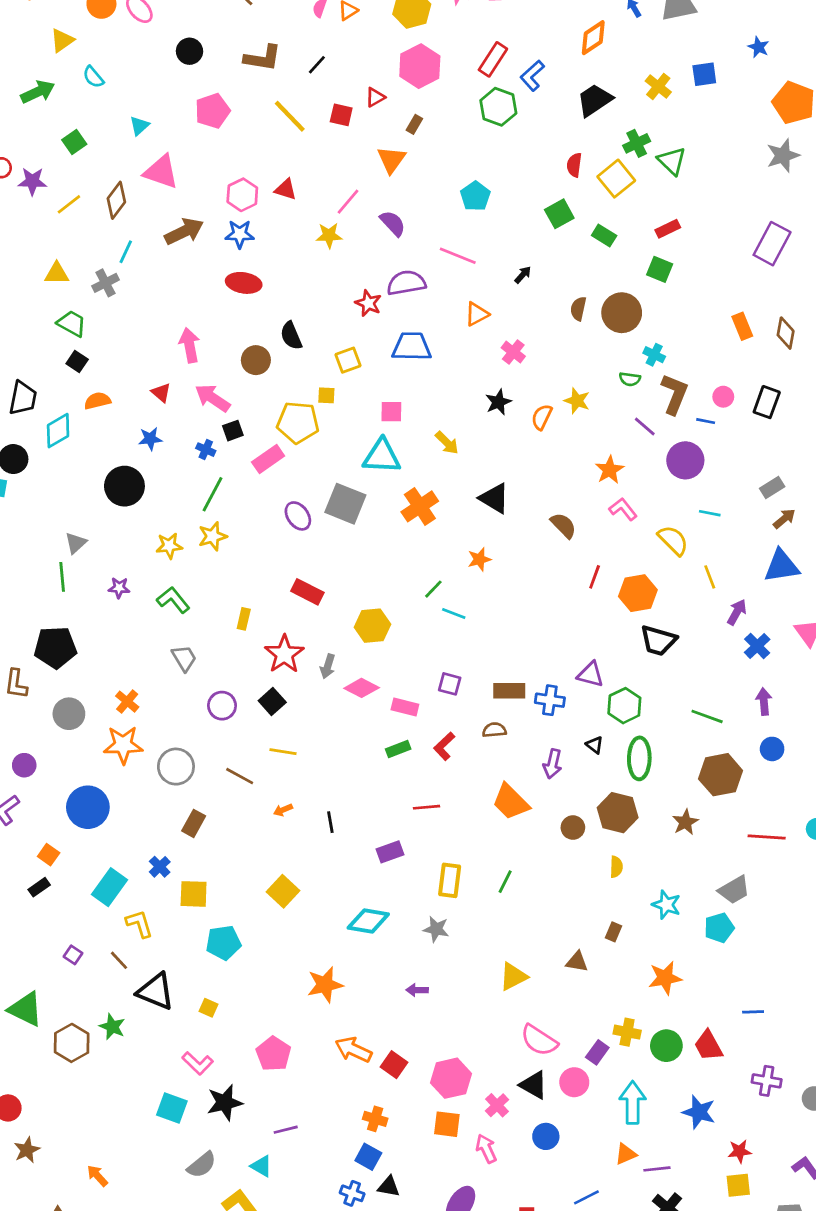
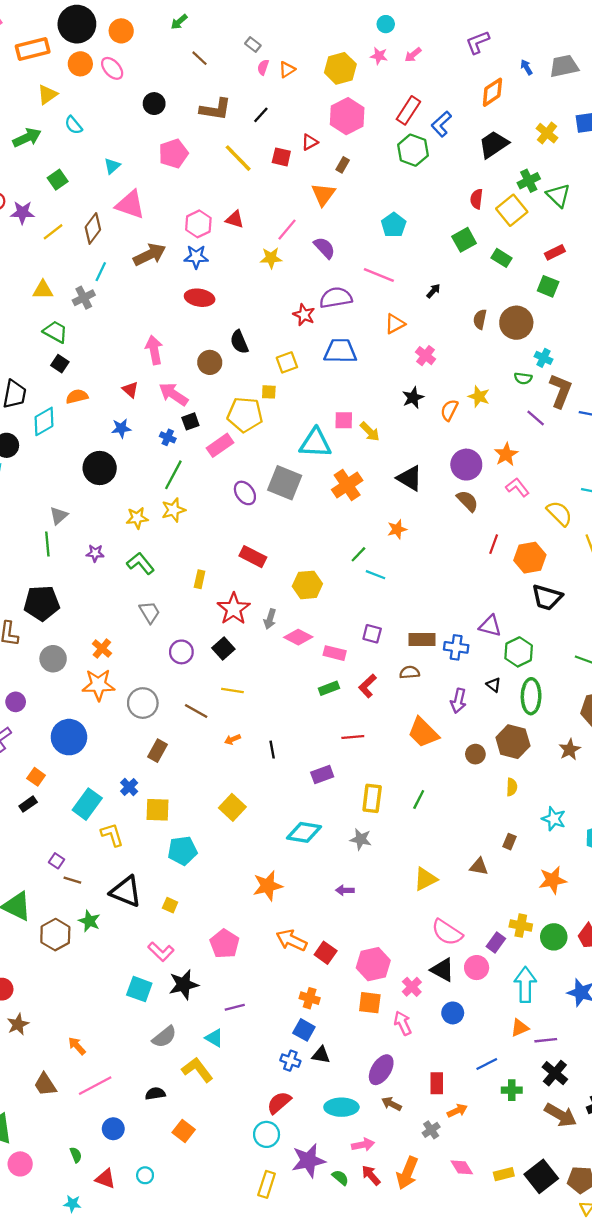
pink square: (391, 412) -> (344, 420), moved
purple circle: (685, 460) -> (466, 465), moved
brown line: (119, 960) -> (72, 880), moved, turned -30

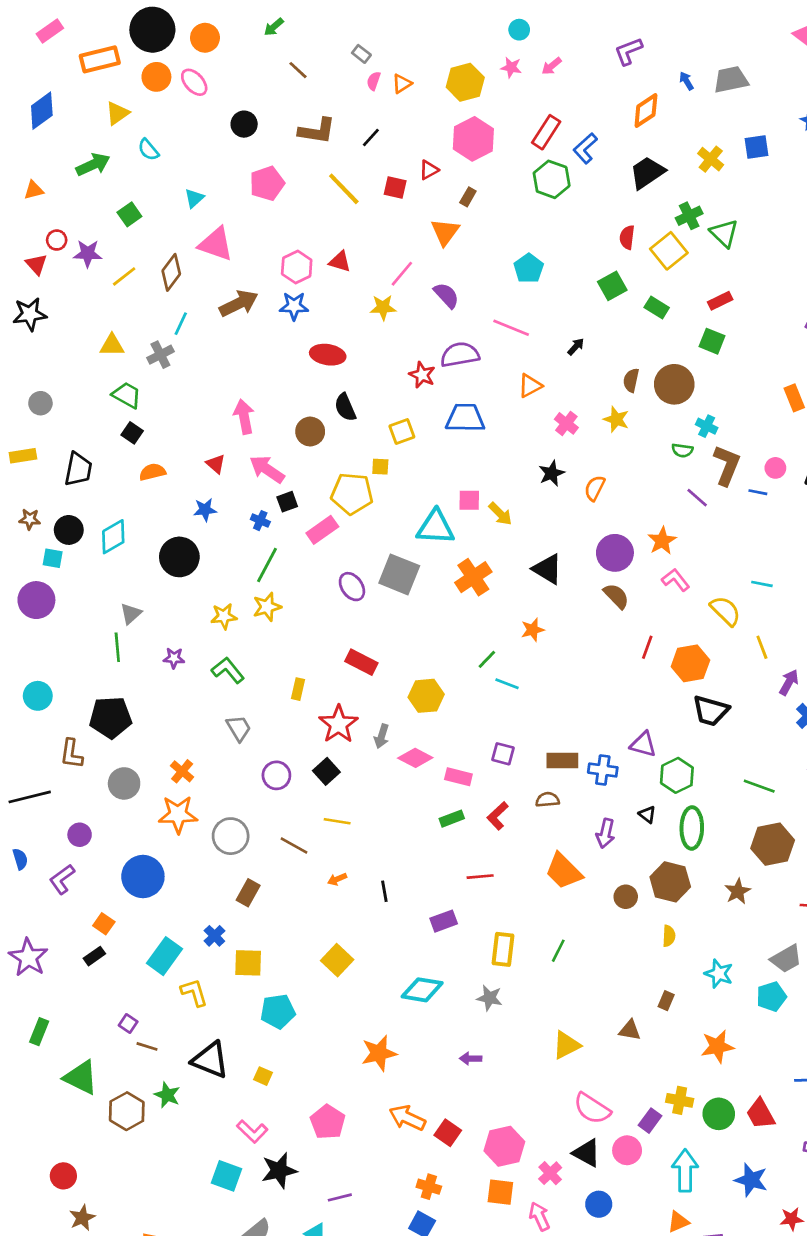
red ellipse: (200, 298) -> (328, 355), moved
yellow star: (479, 396) -> (616, 419), moved
cyan diamond: (44, 421) -> (113, 537), moved

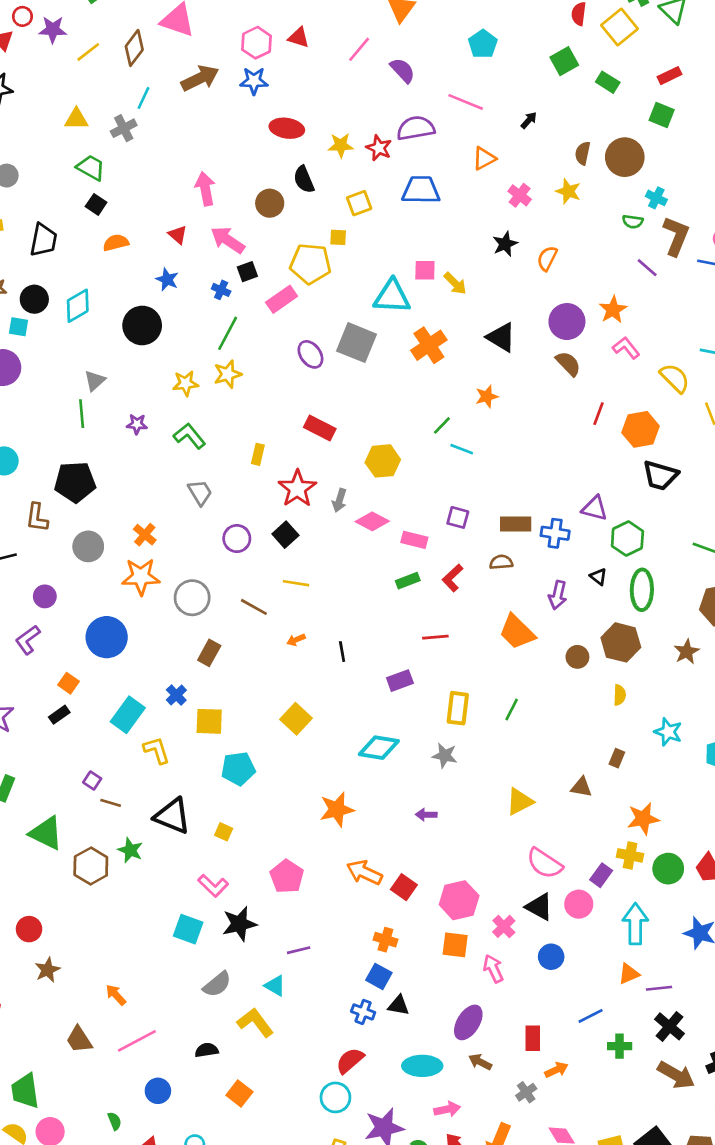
yellow star: (383, 307) -> (341, 145), moved
blue star: (205, 510) -> (167, 279), turned 30
orange star: (717, 1046) -> (643, 819), moved

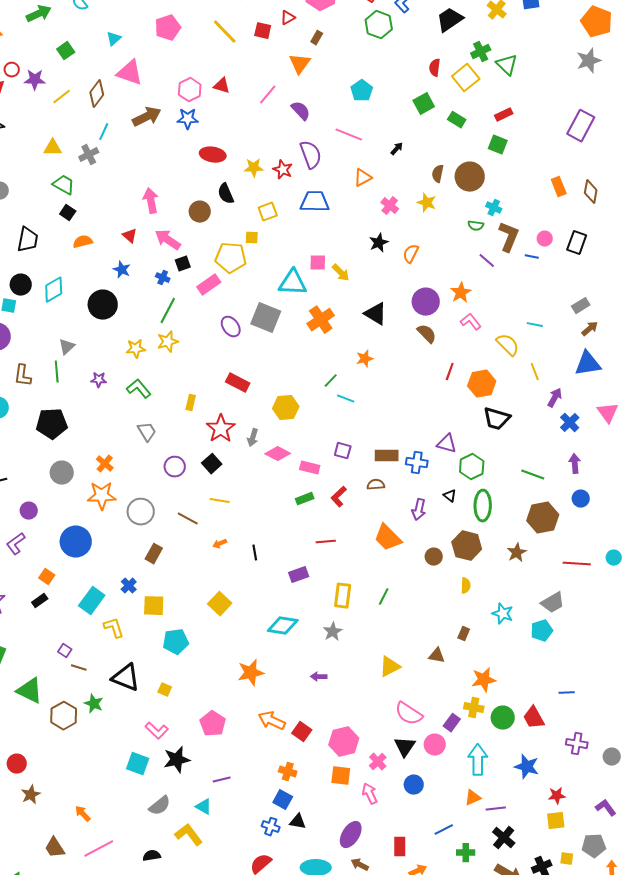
purple semicircle: (416, 128) -> (311, 155), turned 80
brown L-shape: (37, 517) -> (23, 376), moved
gray star: (445, 756) -> (333, 632), turned 30
black triangle: (539, 907) -> (405, 747), turned 35

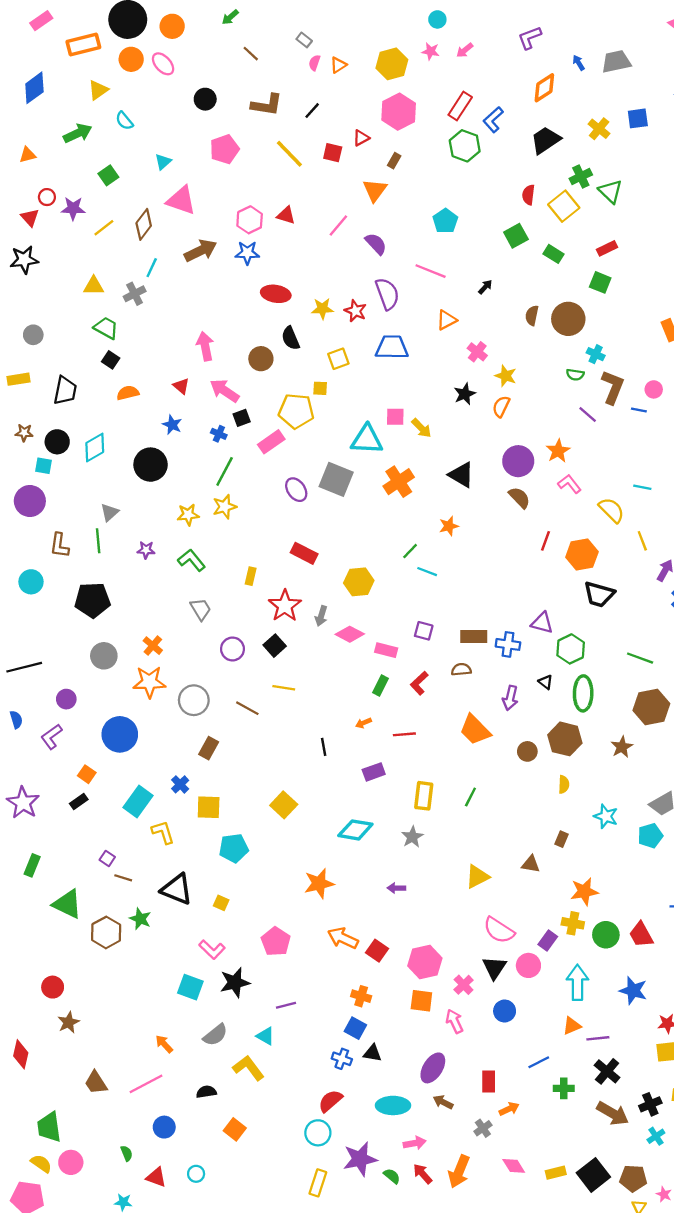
yellow star: (427, 203) -> (506, 376), moved
green rectangle: (305, 499) -> (380, 685), turned -42
orange arrow: (220, 544) -> (363, 723), moved
orange arrow: (83, 814) -> (164, 1044), moved

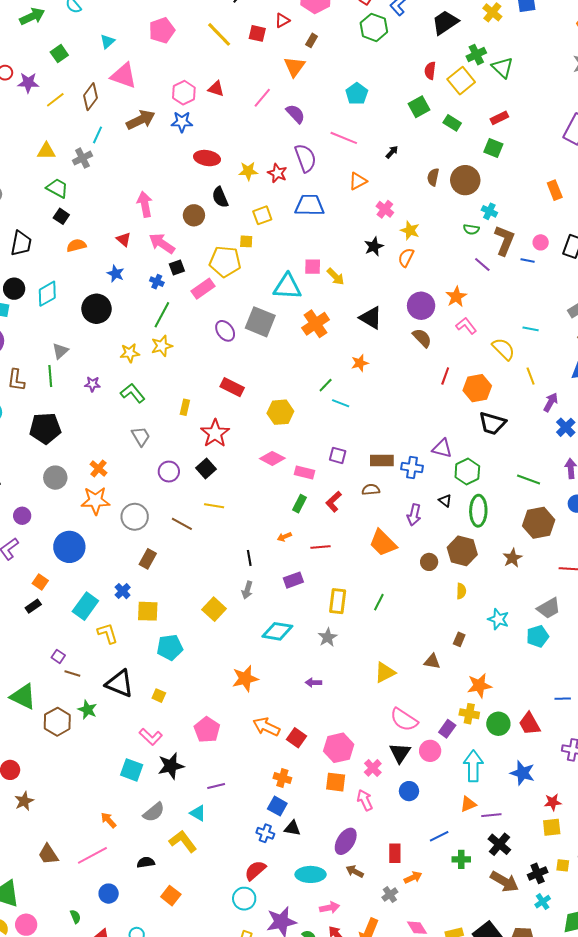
gray arrow: (321, 616) -> (247, 590), moved

